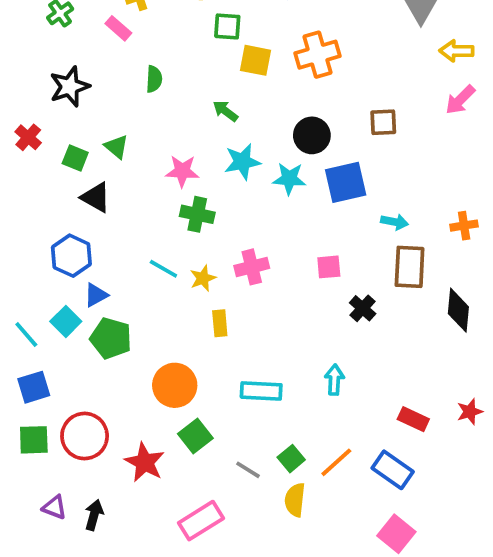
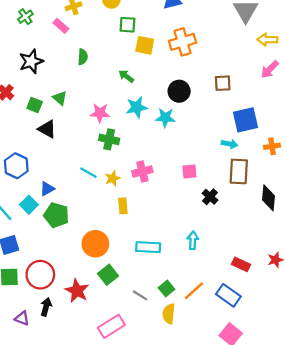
blue square: (346, 182) -> (246, 120), moved
blue hexagon: (71, 256) -> (16, 166), moved
black arrow: (94, 515) -> (46, 307), moved

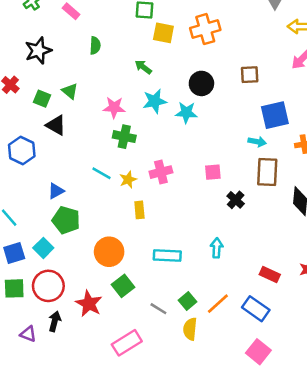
blue hexagon: (16, 166) -> (22, 151), moved
cyan square: (29, 205) -> (43, 248), moved

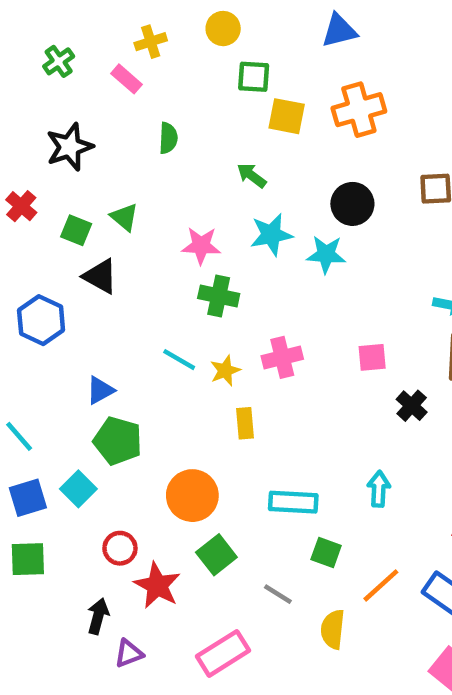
red circle: (48, 286) -> (120, 548), moved, size x0.6
green square: (188, 301) -> (326, 553), moved, turned -30
purple triangle: (28, 334) -> (129, 653), moved, turned -42

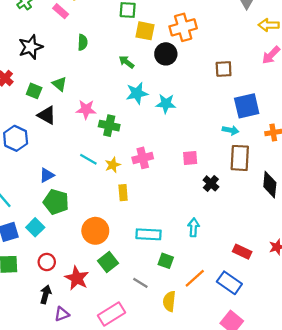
black circle: (352, 204) -> (166, 54), moved
pink star: (201, 246) -> (86, 109), moved
red circle: (120, 548) -> (47, 262), moved

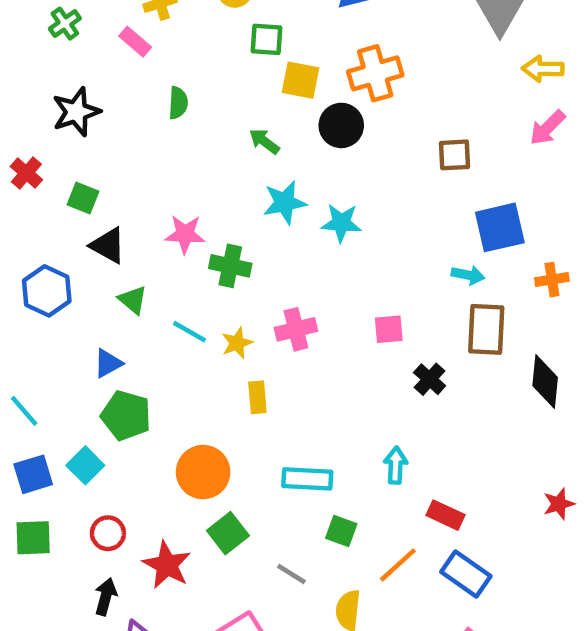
green triangle: (59, 84) -> (133, 300), moved
red rectangle: (242, 252) -> (445, 515), moved

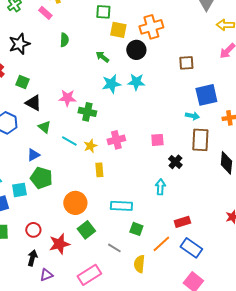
cyan star: (341, 223) -> (136, 82), moved
cyan square: (85, 465) -> (19, 190), moved, turned 35
cyan arrow: (396, 465) -> (160, 187), moved
red rectangle: (445, 515) -> (182, 222), turned -42
red star: (167, 565) -> (59, 244), turned 30

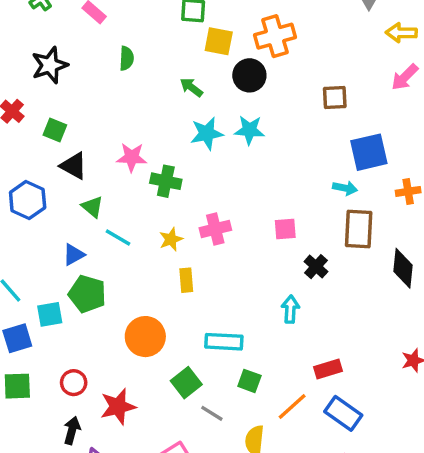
cyan line: (69, 141) -> (118, 238), moved
green square: (86, 230) -> (186, 383), moved

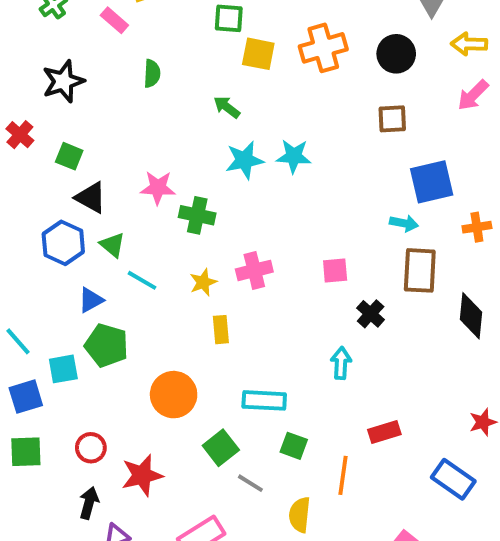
black circle: (249, 75) -> (396, 54), moved
blue hexagon: (28, 200) -> (63, 243), moved
orange line: (292, 407) -> (343, 475), turned -40
blue rectangle: (343, 413) -> (453, 479), moved

